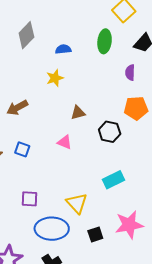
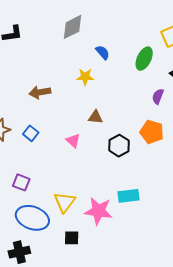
blue semicircle: (63, 49) -> (103, 52), turned 35
cyan rectangle: (113, 180) -> (129, 196), moved
pink star: (129, 225) -> (99, 211), moved

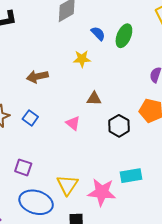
green ellipse: (144, 59) -> (124, 36), moved

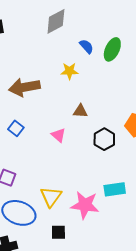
brown arrow: (37, 76) -> (24, 87), size x1.4

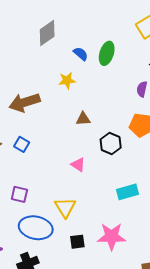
pink triangle: (58, 135) -> (78, 165), moved
pink star: (85, 205) -> (112, 236), moved

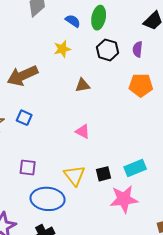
black hexagon: (111, 143) -> (108, 50), moved
cyan rectangle: (128, 192) -> (135, 168), moved
black square: (77, 242) -> (104, 174), moved

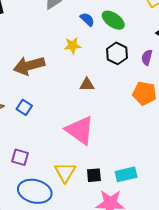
green ellipse: (99, 18) -> (113, 20), turned -75
pink triangle: (83, 132) -> (80, 130), size x2.0

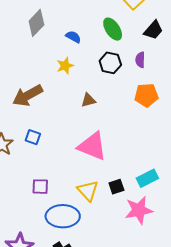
green ellipse: (113, 20) -> (113, 29), moved, turned 35

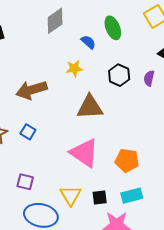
green ellipse: (113, 29) -> (113, 28), moved
orange pentagon: (146, 95) -> (127, 160), moved
brown triangle: (88, 100) -> (90, 107), size x1.8

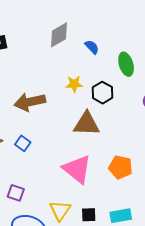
green ellipse: (113, 28) -> (126, 64), moved
blue semicircle: (88, 42) -> (92, 47), moved
black hexagon: (119, 75) -> (102, 93), moved
orange pentagon: (127, 160) -> (121, 167), moved

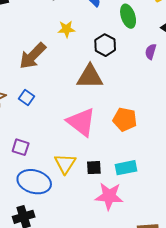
yellow star: (74, 84) -> (66, 29), moved
brown arrow: (30, 102) -> (33, 56), turned -32

